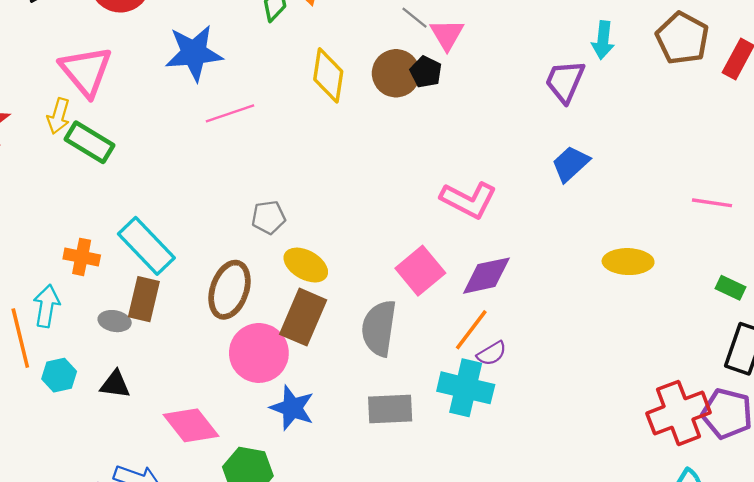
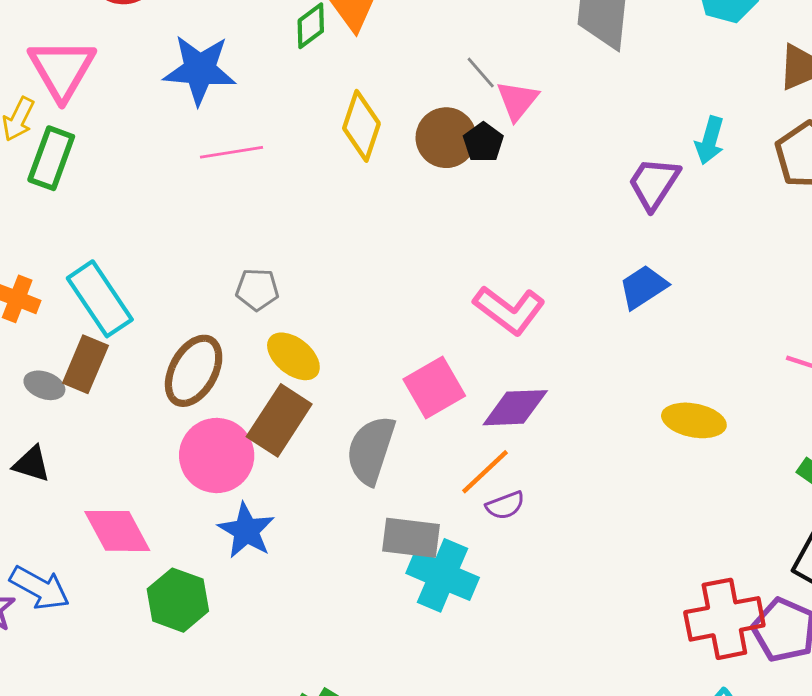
green rectangle: (89, 142) -> (51, 158), turned 69
cyan cross: (466, 388) -> (443, 575), moved
gray rectangle: (390, 409) -> (411, 538), moved

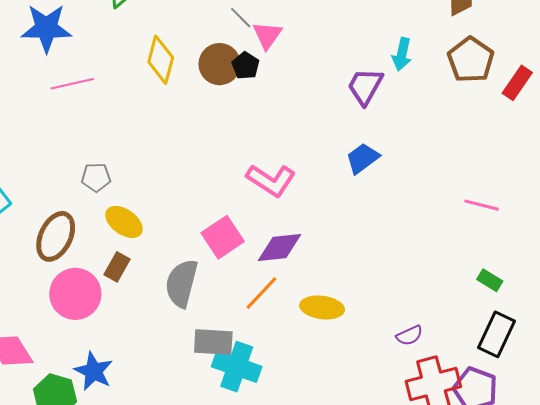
brown rectangle: (279, 420) -> (117, 267), size x0.6
yellow ellipse: (694, 420) -> (322, 307), moved
purple semicircle: (505, 505) -> (409, 335), moved
blue star: (246, 531) -> (94, 371), moved

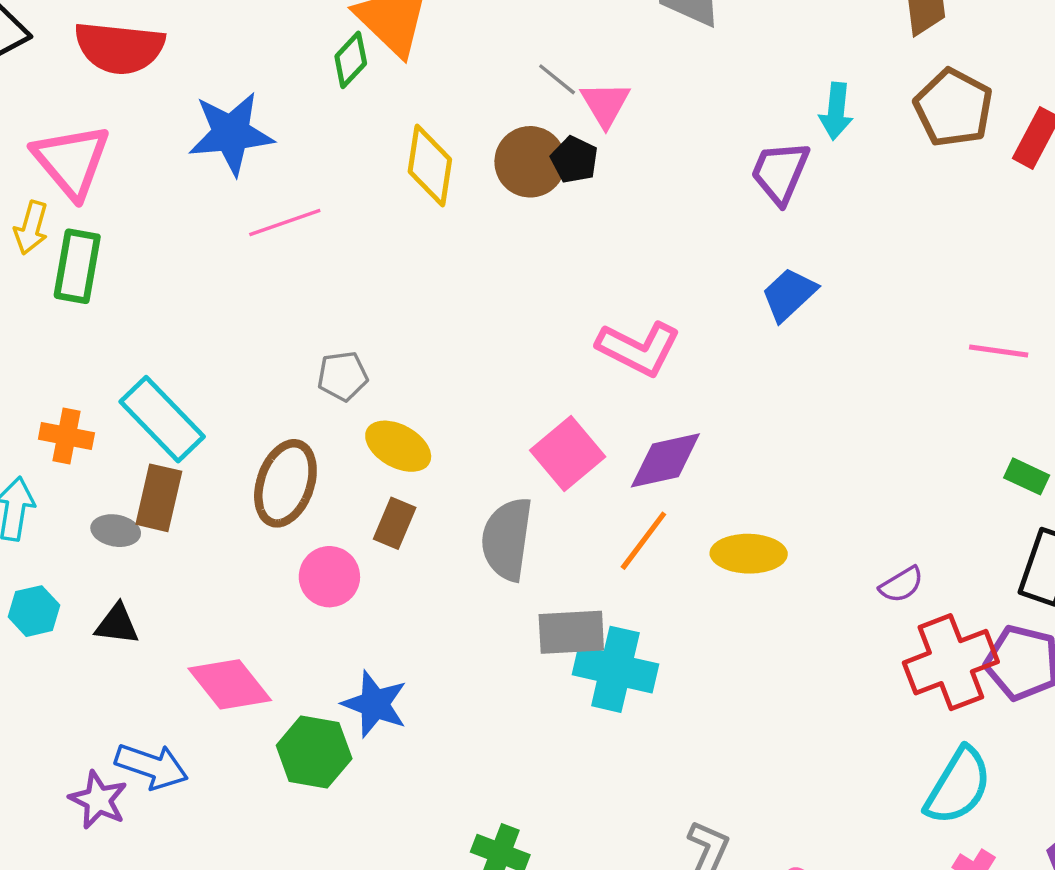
pink circle: (75, 294) -> (329, 577), size x0.7

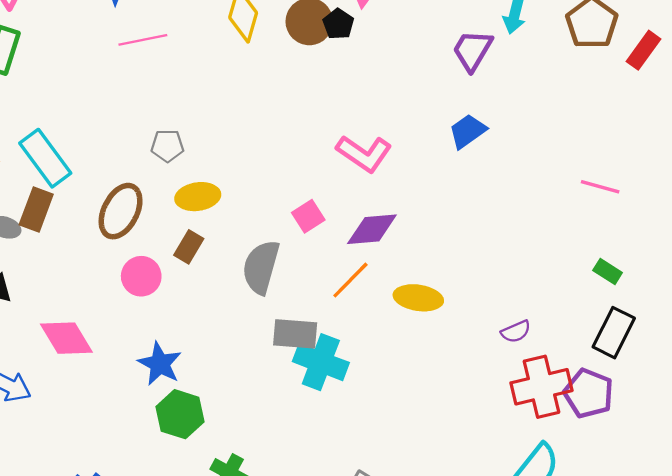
yellow ellipse: (398, 446) -> (198, 197), turned -45
pink square: (568, 454) -> (308, 216), size x0.7
green hexagon: (314, 752) -> (180, 414), moved

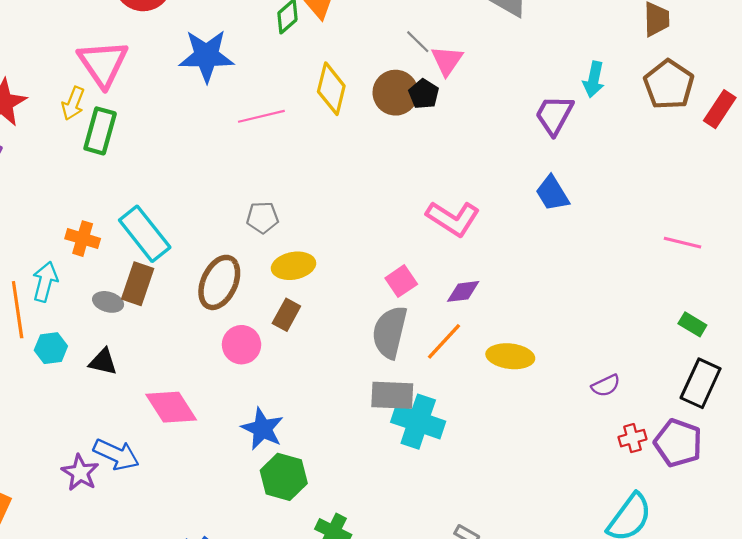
pink line: (143, 40) -> (261, 116), moved
blue trapezoid: (468, 131) -> (552, 193), turned -84
purple diamond: (372, 229) -> (463, 291), size x0.7
gray semicircle: (261, 267) -> (390, 332), moved
red cross: (542, 387) -> (632, 438), size x0.5

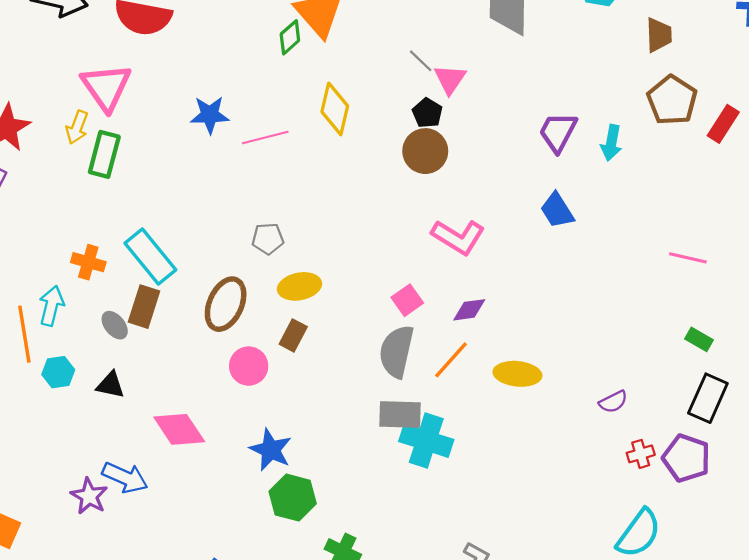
blue star: (206, 56) -> (210, 115), moved, size x0.7
cyan arrow: (594, 79) -> (611, 143), moved
brown circle: (395, 93) -> (425, 151), moved
gray ellipse: (108, 302) -> (115, 325), turned 36

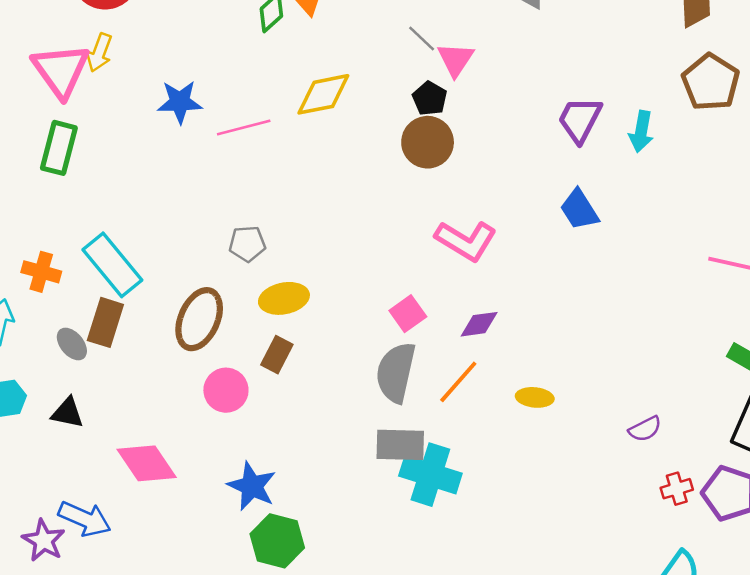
yellow diamond: (335, 109) -> (323, 94), turned 66
yellow arrow: (77, 127) -> (99, 53), moved
yellow ellipse: (517, 374) -> (535, 397), size x0.7

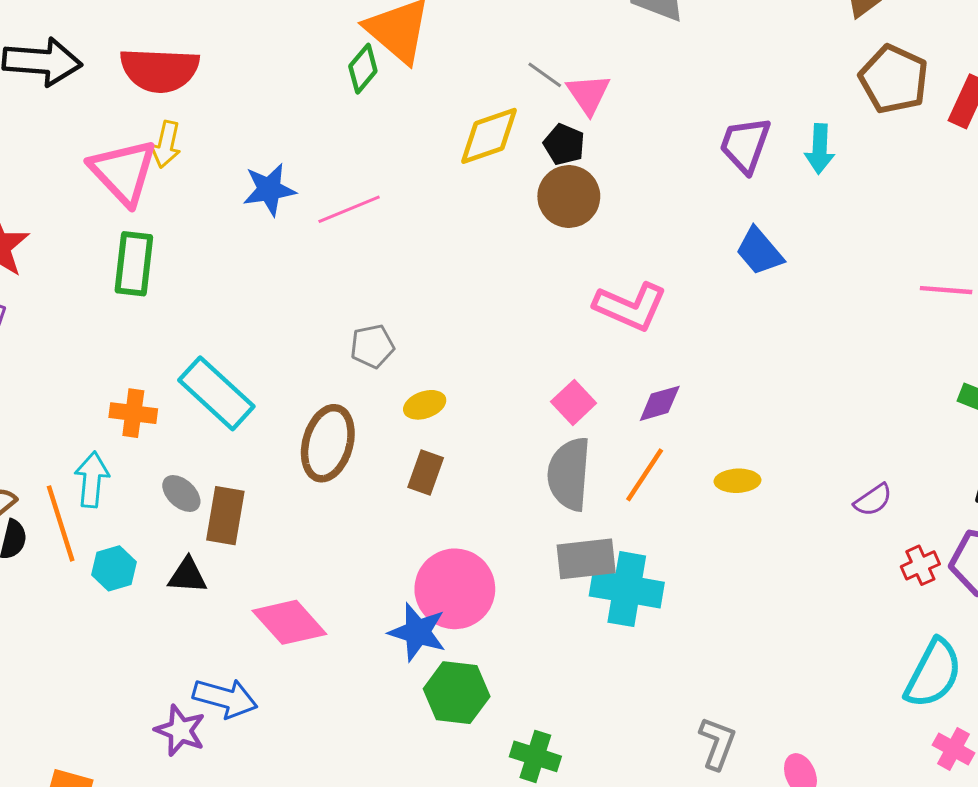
yellow diamond: (323, 94) -> (489, 136), moved
yellow ellipse: (284, 298) -> (425, 405), size x0.7
brown rectangle: (105, 322) -> (225, 516), moved
pink circle: (226, 390) -> (455, 589), moved, size x1.5

